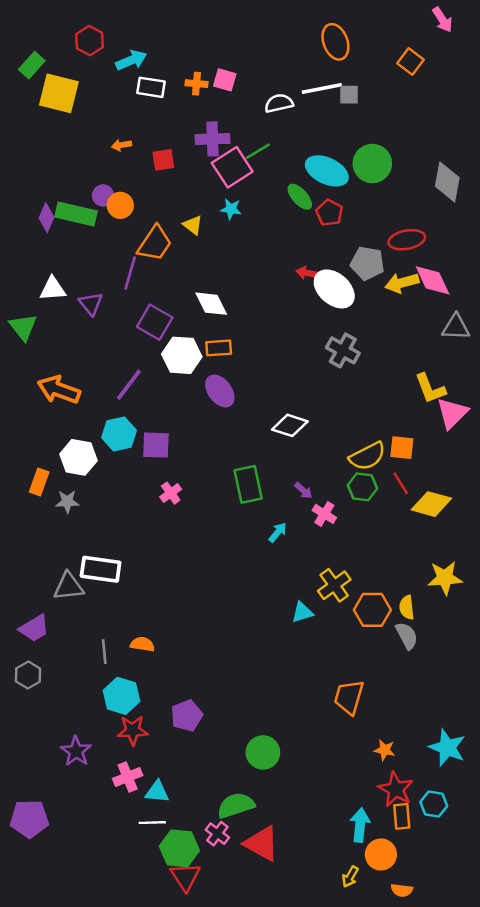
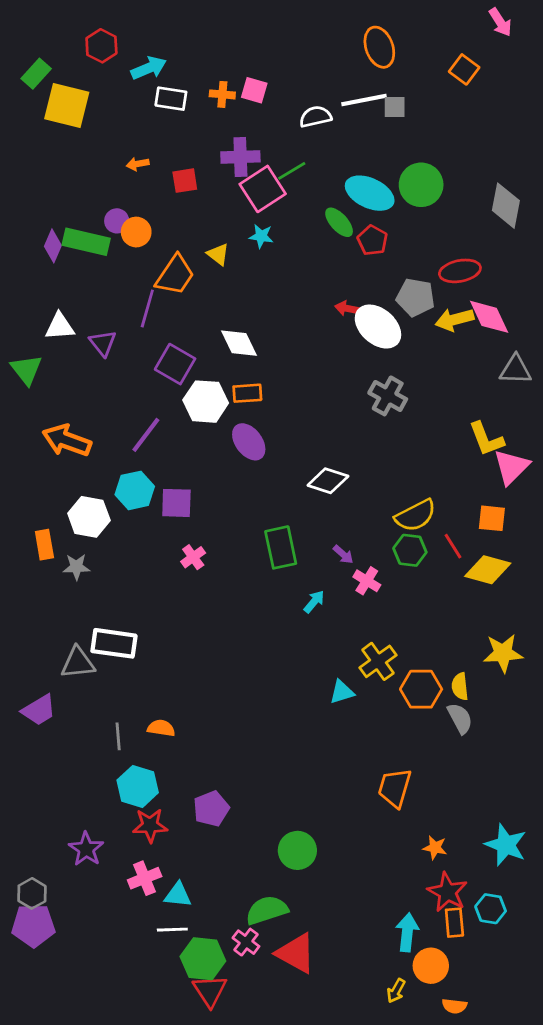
orange square: (402, 448) -> (492, 518), moved
orange rectangle: (39, 482) -> (44, 545), turned -30
gray hexagon: (28, 675) -> (32, 893), moved

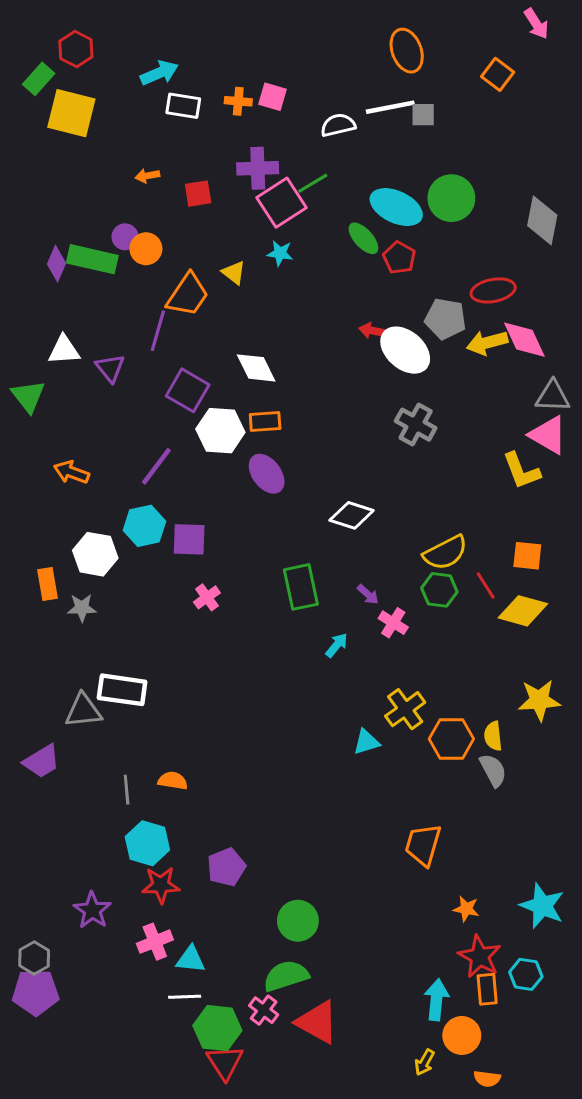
red hexagon: (101, 46) -> (76, 49), moved
orange arrow: (67, 440) -> (71, 472), size x0.7
pink triangle: (511, 467) -> (548, 435), moved, turned -45
green circle: (297, 850) -> (298, 921), moved

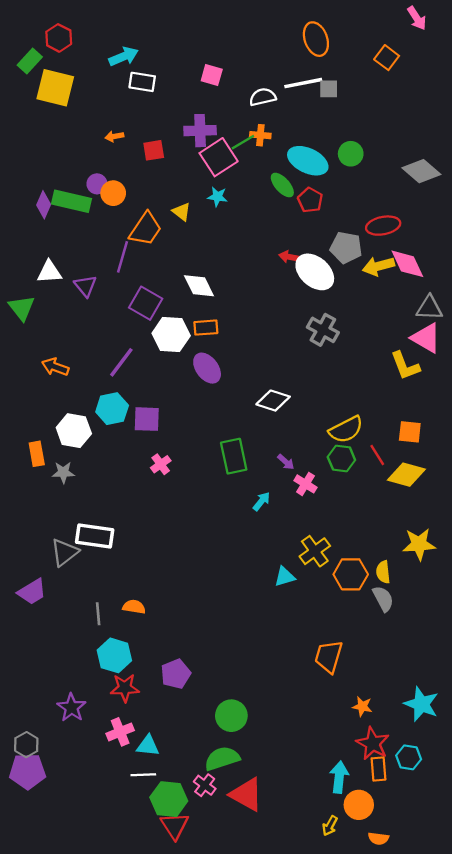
orange cross: (238, 101) -> (260, 135), moved
green circle: (451, 198) -> (351, 154), size x0.7
gray diamond: (542, 220) -> (421, 171), turned -60
gray triangle: (83, 711) -> (65, 552), turned -32

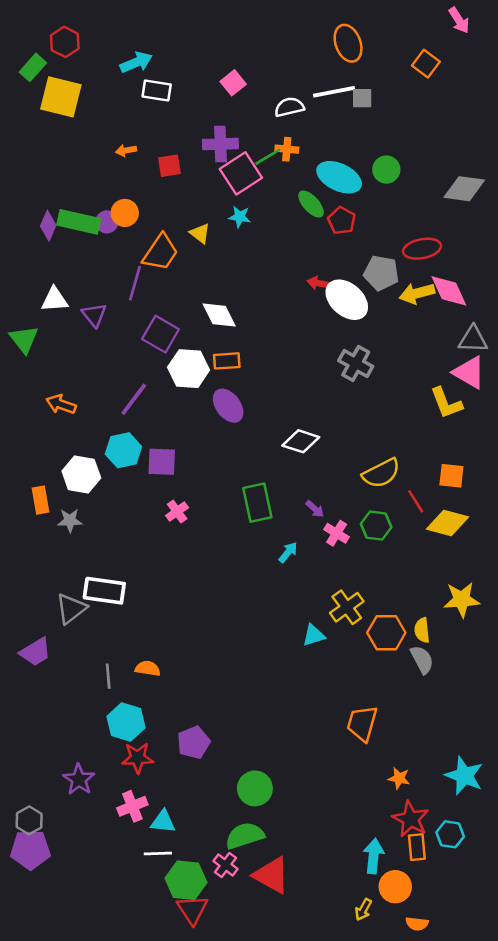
pink square: (212, 75) -> (233, 83), turned 35
gray diamond: (421, 171) -> (464, 189), turned -33
purple circle: (97, 184) -> (107, 222), moved
green hexagon: (341, 458) -> (376, 526), moved

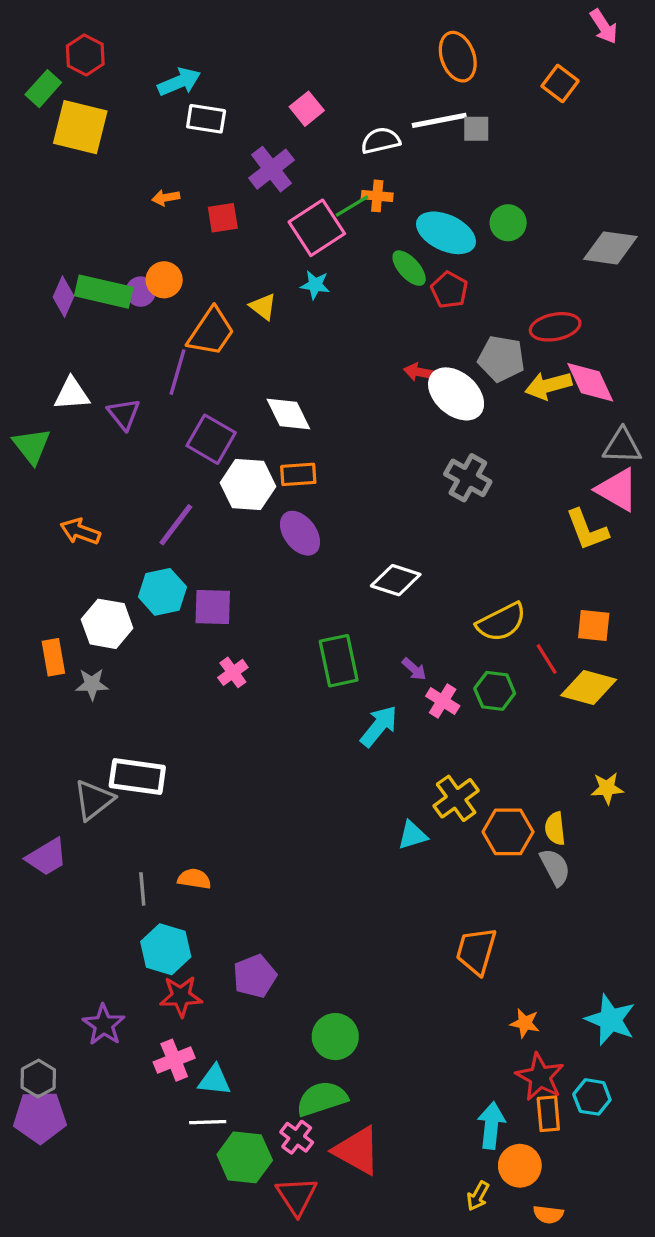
purple cross: (220, 144) -> (271, 169), moved, turned -36
cyan arrow: (288, 552) -> (379, 726), size x1.5
yellow star: (462, 600) -> (607, 788), size x0.7
red triangle: (192, 910) -> (297, 1196), moved

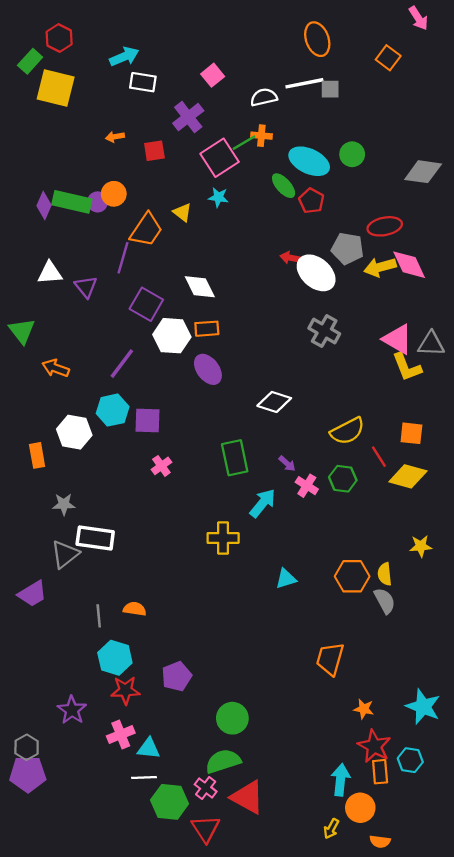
green triangle: (32, 446) -> (22, 331), moved
gray triangle: (622, 446) -> (431, 344), moved
pink triangle: (617, 490) -> (397, 339), moved
gray star: (92, 684) -> (64, 504), moved
yellow cross: (456, 798) -> (223, 538), moved, turned 36

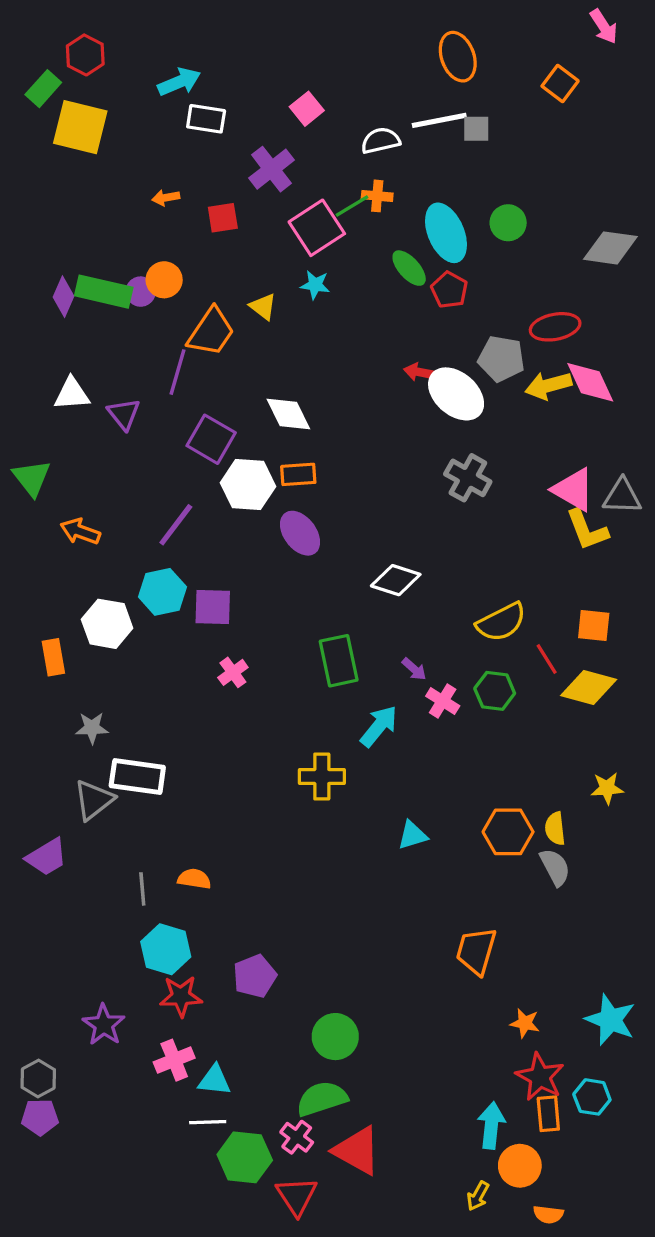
cyan ellipse: (309, 161) -> (446, 233), turned 42
purple pentagon: (28, 774) -> (40, 1117), size x0.7

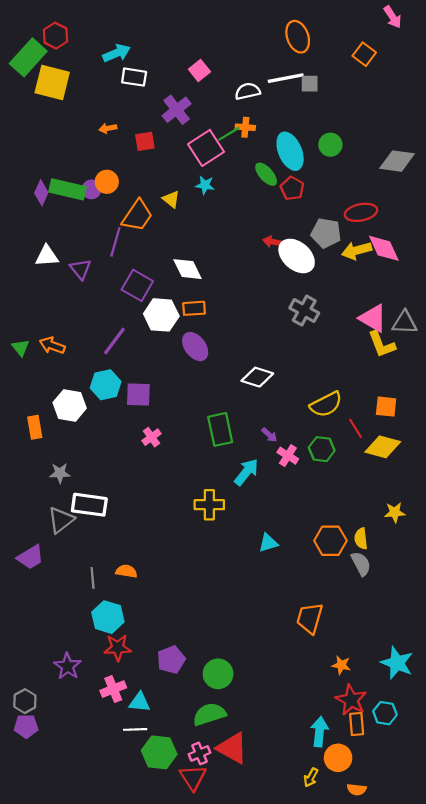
green rectangle: (43, 89) -> (28, 57), size x1.6
green triangle: (32, 478) -> (21, 348), moved, size x0.7
purple pentagon: (255, 976) -> (171, 660), moved
pink cross: (297, 1137) -> (199, 753), moved, turned 30

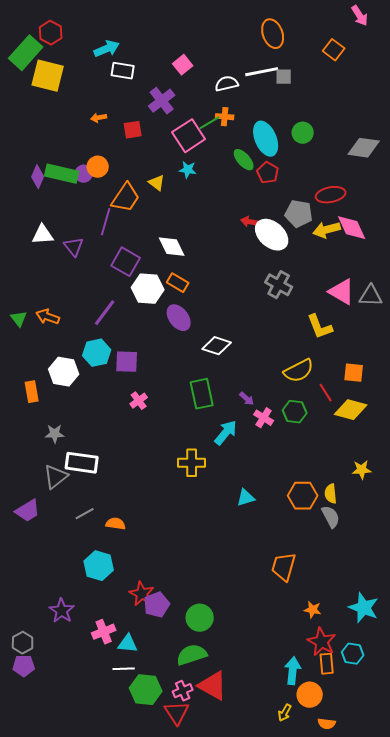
orange rectangle: (194, 308) -> (178, 283), turned 35
yellow L-shape: (382, 344) -> (320, 327), moved
white diamond: (257, 377) -> (217, 346), moved
gray line: (93, 578) -> (85, 514), moved, turned 66
red star: (118, 648) -> (142, 594), moved, turned 30

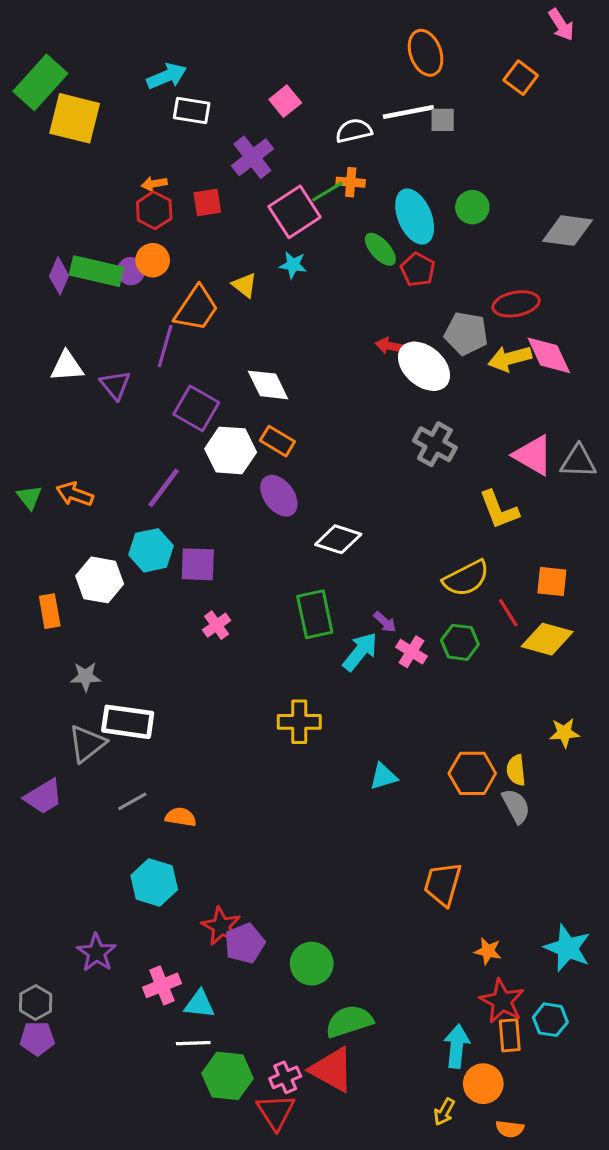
red hexagon: (51, 33) -> (154, 210), moved
cyan arrow: (226, 433) -> (360, 652), moved
green semicircle: (192, 655) -> (349, 1021), moved

